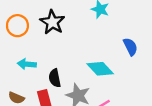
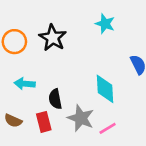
cyan diamond: (100, 69) -> (105, 89), turned 40

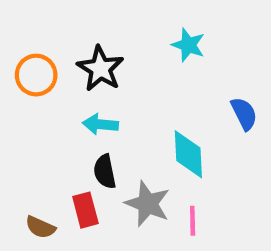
cyan arrow: (25, 84) -> (100, 124), moved
brown semicircle: (13, 121) -> (40, 227), moved
pink line: (108, 128) -> (193, 221), turned -60

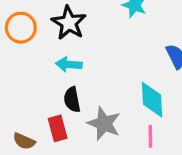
cyan diamond: (188, 154) -> (152, 100), moved
pink line: (193, 221) -> (150, 136), moved

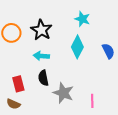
cyan diamond: (152, 100) -> (77, 47), moved, turned 30
red rectangle: (58, 128) -> (18, 84), moved

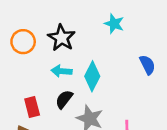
cyan diamond: (77, 47) -> (92, 76), moved
black semicircle: (43, 78) -> (64, 99), turned 49

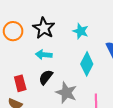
cyan star: (114, 24) -> (81, 31), moved
cyan diamond: (92, 76) -> (87, 64), moved

